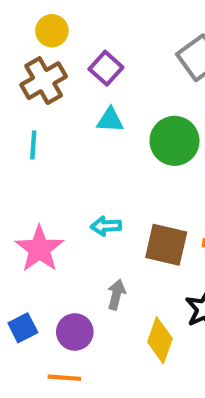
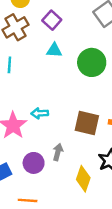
cyan arrow: (106, 226) -> (40, 113), moved
purple circle: (75, 332) -> (34, 163), moved

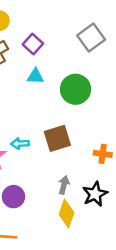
brown square: (87, 123) -> (57, 138), moved, turned -30
gray arrow: (58, 152) -> (64, 185), moved

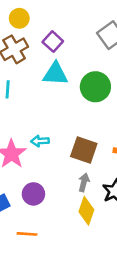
cyan triangle: (35, 76) -> (55, 74), size x1.5
brown square: (57, 138) -> (84, 150), moved, turned 36

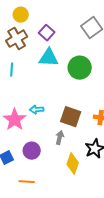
gray arrow: (84, 182) -> (60, 138), moved

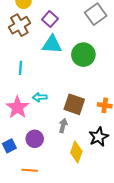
cyan line: (12, 70) -> (20, 68), moved

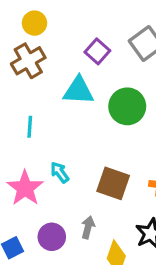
purple square: (50, 19) -> (97, 51), moved
cyan arrow: (40, 97) -> (60, 172), turned 56
gray arrow: (63, 126) -> (88, 227), moved

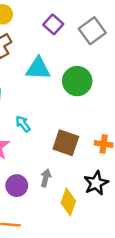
purple square: (97, 51) -> (53, 24), moved
cyan arrow: (60, 172) -> (23, 124), moved

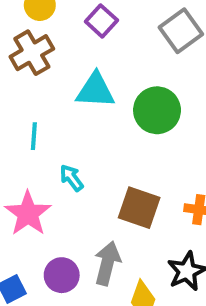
purple square: (53, 24) -> (101, 21), moved
gray arrow: (46, 178) -> (107, 263), size x1.5

